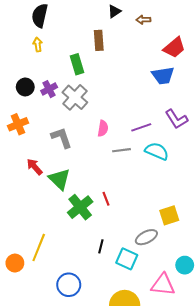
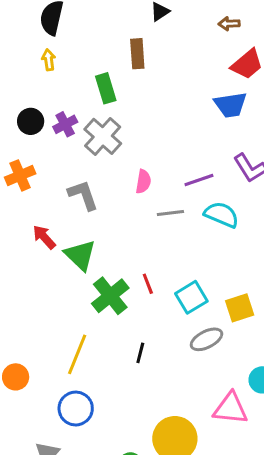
brown arrow: (143, 20) -> (229, 24), moved
yellow line: (39, 247) -> (77, 354), moved
cyan square: (127, 259) -> (191, 297), moved, turned 35
blue circle: (69, 285) -> (76, 409), moved

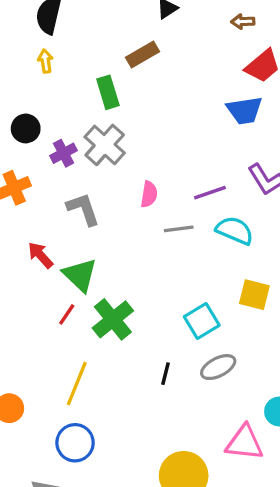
brown rectangle: (137, 54) -> (142, 54), turned 64
purple cross: (65, 124) -> (64, 153), moved
red line: (148, 284) -> (67, 314), moved, turned 55
yellow square: (240, 308) -> (254, 295), moved, turned 32
black line: (140, 353) -> (166, 374), moved

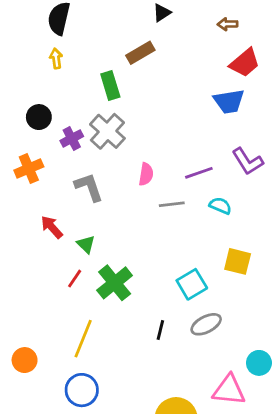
cyan semicircle: (235, 231) -> (220, 206), size x0.7
green triangle: (80, 275) -> (86, 244), size x0.6

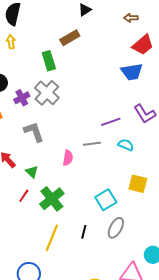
pink semicircle: (146, 174) -> (68, 158), moved
gray ellipse: (206, 324) -> (116, 228), turned -35
yellow line: (83, 339) -> (52, 238), moved

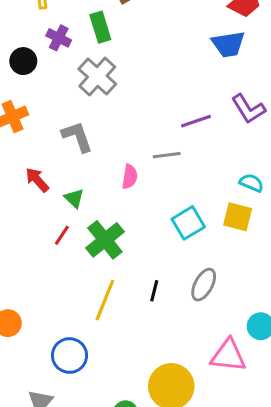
purple cross: (22, 98) -> (59, 38), moved, turned -35
cyan semicircle: (126, 145) -> (251, 183), moved
cyan square: (106, 200) -> (188, 223), moved

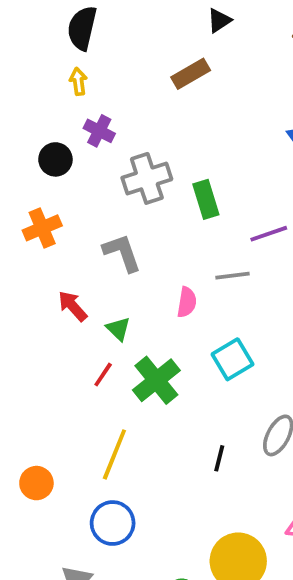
green rectangle: (100, 27) -> (206, 199), moved
gray cross: (97, 76) -> (147, 178), turned 30
cyan square: (188, 223) -> (233, 359), moved
black line: (154, 291) -> (219, 458), moved
yellow line: (105, 300) -> (114, 454), moved

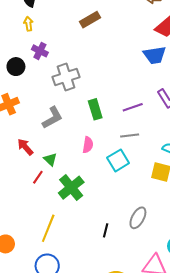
green rectangle: (206, 199) -> (95, 109), moved
gray L-shape: (122, 253) -> (52, 118), turned 80
gray line: (233, 276) -> (130, 135), moved
cyan square: (233, 359) -> (118, 160), moved
red line: (103, 375) -> (38, 177), moved

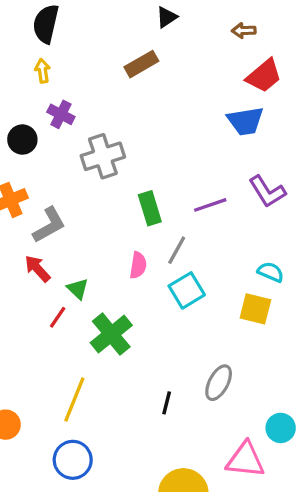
gray L-shape: (52, 118) -> (49, 225), moved
gray line: (130, 135) -> (177, 250), moved, turned -54

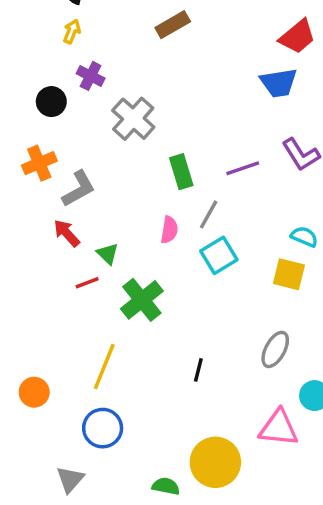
yellow arrow: (42, 71) -> (72, 31), turned 30
gray cross: (103, 156) -> (133, 119), turned -30
red line: (58, 317) -> (87, 283), turned 35
gray ellipse: (219, 383) -> (275, 349), moved

